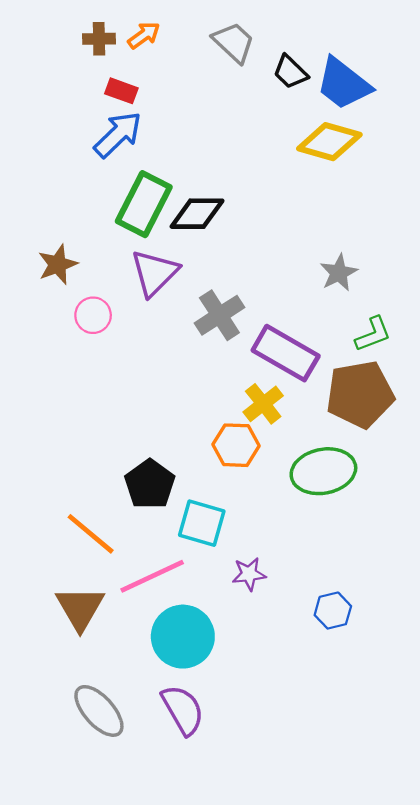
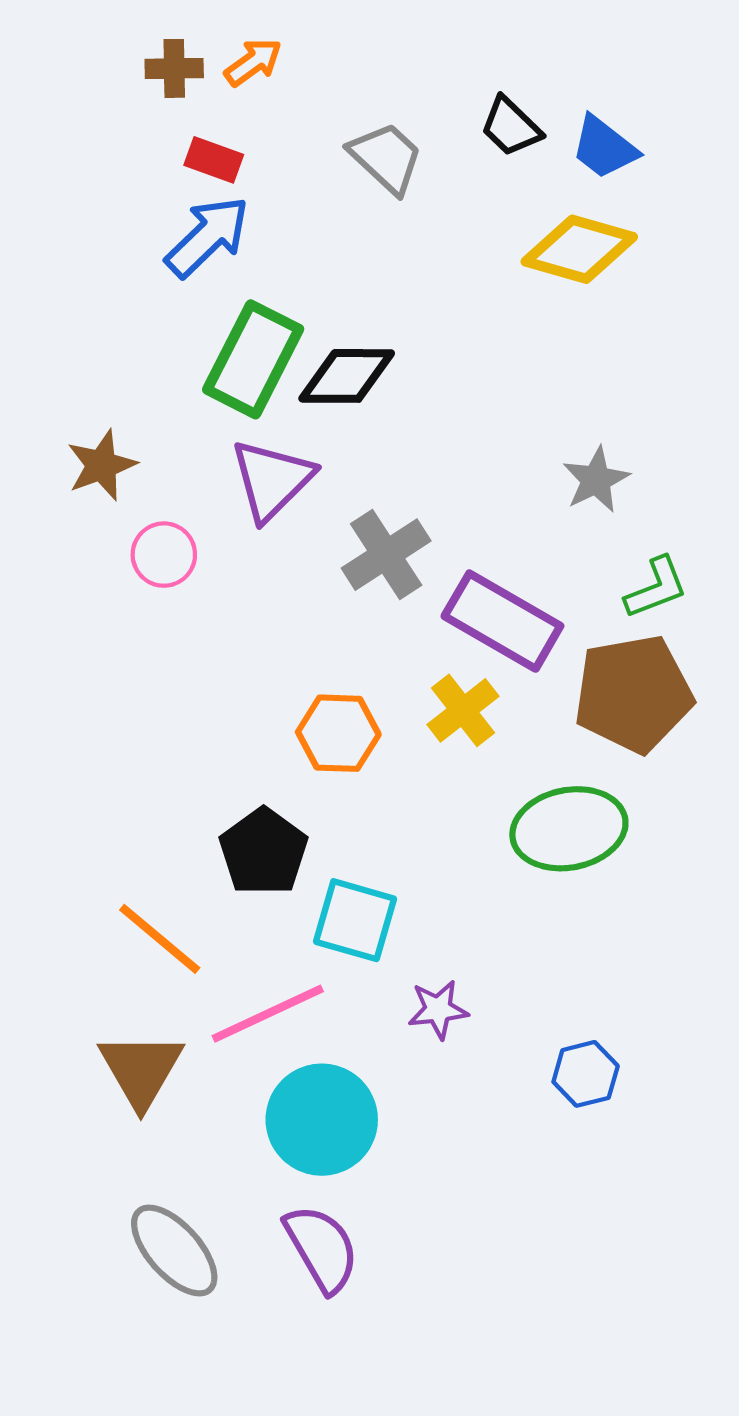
gray trapezoid: (234, 42) -> (386, 158), moved
blue trapezoid: (343, 84) -> (604, 147), size x0.7
orange hexagon: (236, 445) -> (338, 733), moved

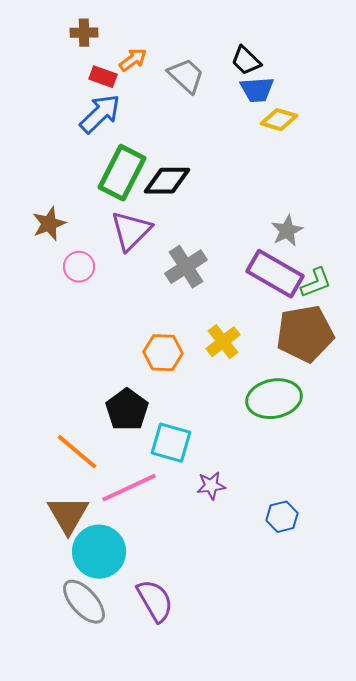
orange arrow: (253, 62) -> (133, 60), moved
blue trapezoid: (604, 147) -> (257, 90), moved, turned -42
yellow diamond: (579, 249) -> (279, 120), size x0.7
purple rectangle: (502, 621) -> (275, 274), moved
cyan circle: (322, 1120) -> (99, 552), moved

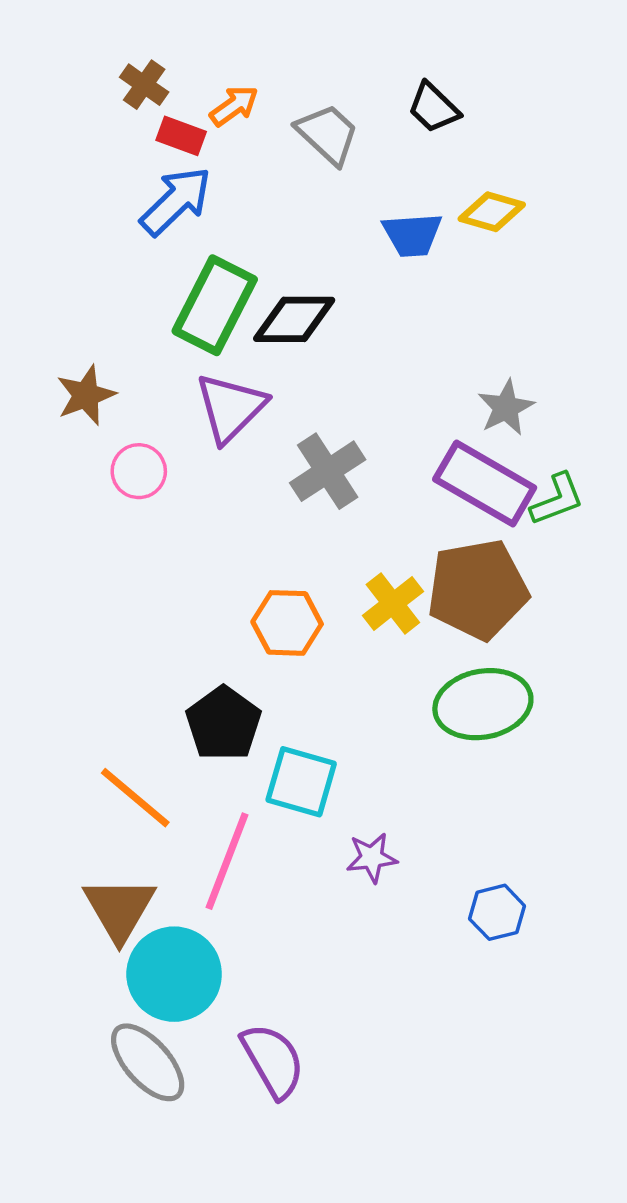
brown cross: (84, 33) -> (144, 85), moved, turned 36
blue trapezoid: (257, 90) -> (412, 235), moved
brown pentagon: (305, 334) -> (478, 589), moved
pink line: (129, 488) -> (227, 861), turned -44

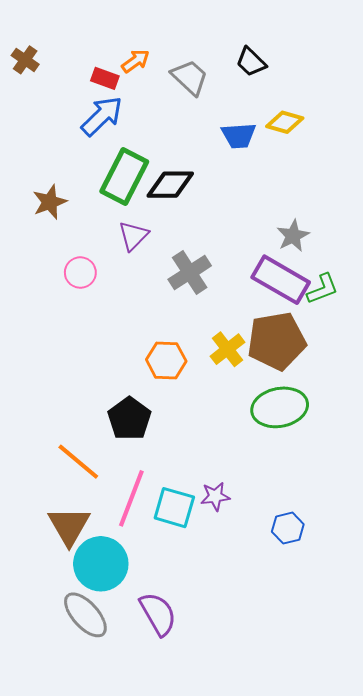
brown cross: (144, 85) -> (25, 60), moved
brown star: (86, 395) -> (50, 202), moved
purple triangle: (231, 408) -> (133, 236), size x0.7
cyan square: (301, 782) -> (174, 508), moved

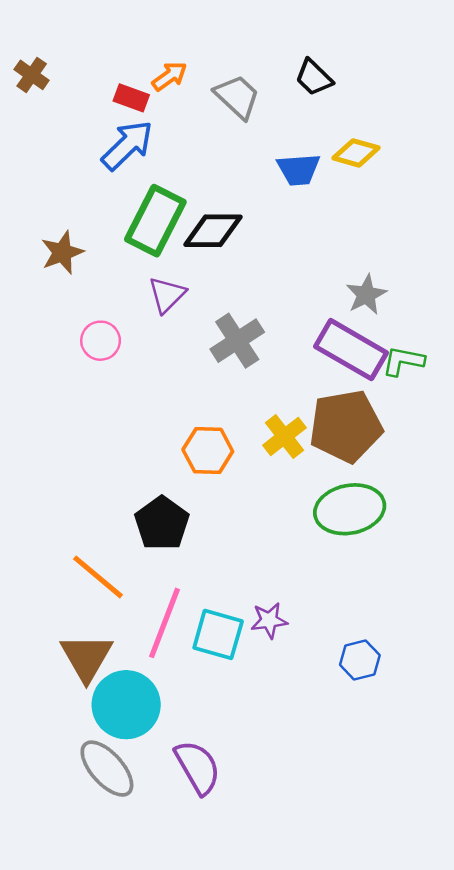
green L-shape: (323, 289) -> (403, 361), turned -148

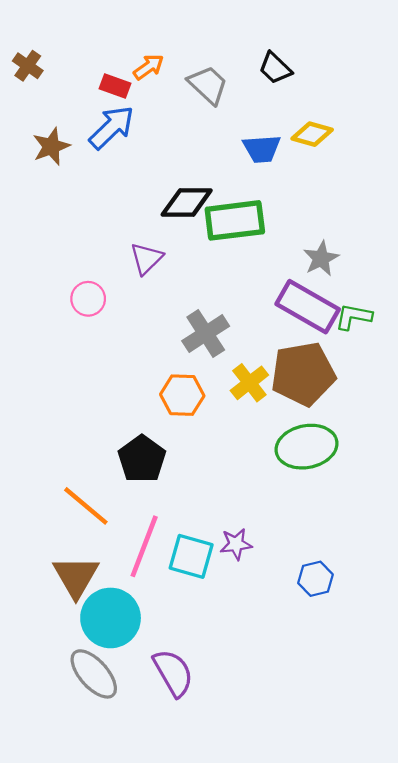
green rectangle: (155, 221) -> (235, 220), moved, turned 56
brown star: (62, 253) -> (51, 146), moved
gray cross: (237, 341) -> (206, 334), moved

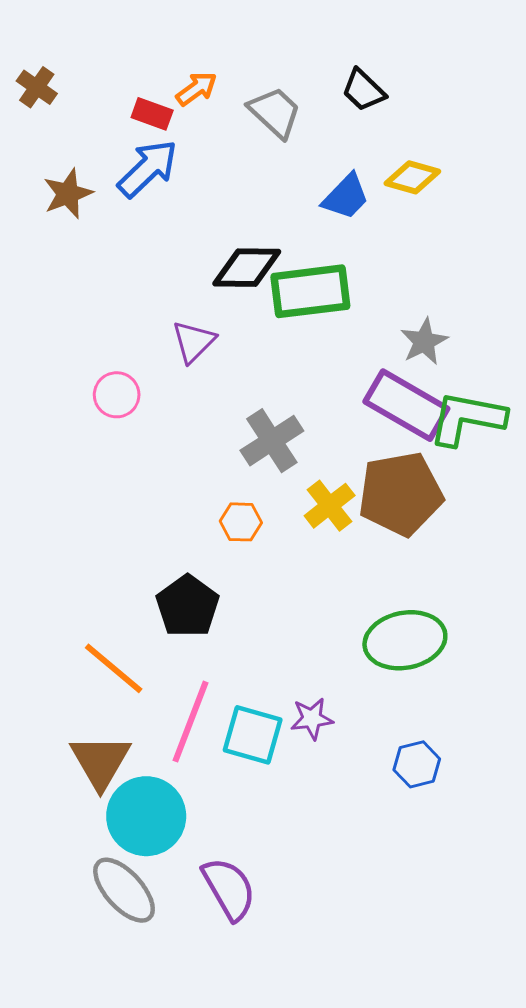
blue trapezoid: (262, 149) -> (346, 197), turned -42
green L-shape: (354, 317) -> (467, 418), size x1.6
orange hexagon: (182, 395) -> (241, 522), size x0.7
green ellipse: (307, 447) -> (405, 640), moved

